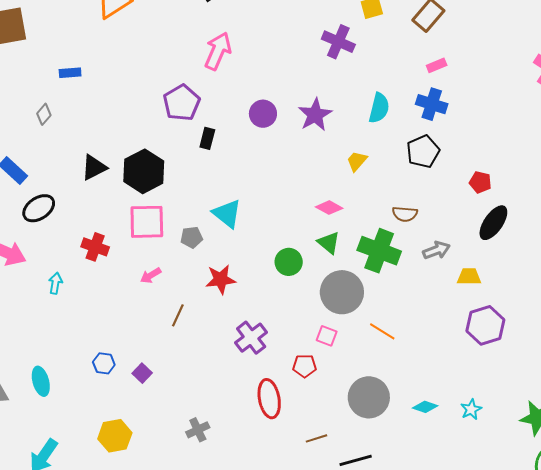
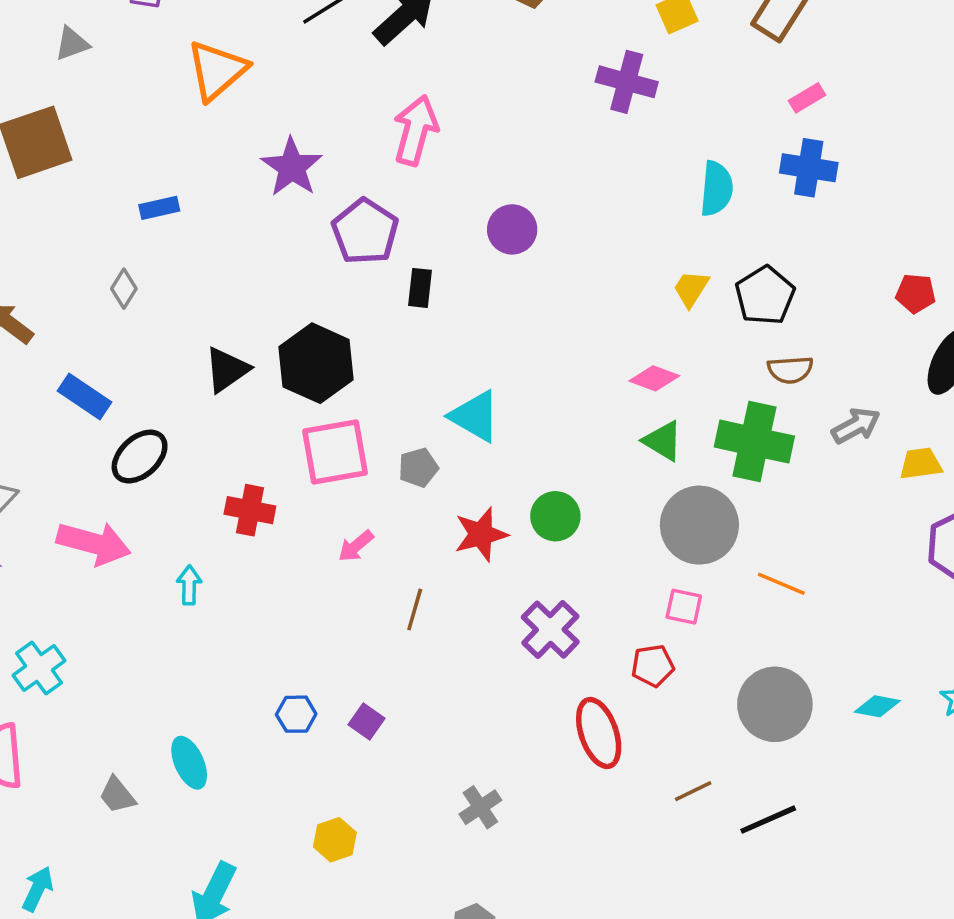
purple star: (315, 115) -> (292, 167), moved
black pentagon: (423, 151) -> (765, 296), moved
green circle: (289, 262) -> (555, 516), moved
yellow hexagon: (115, 436) -> (335, 840), size x0.7

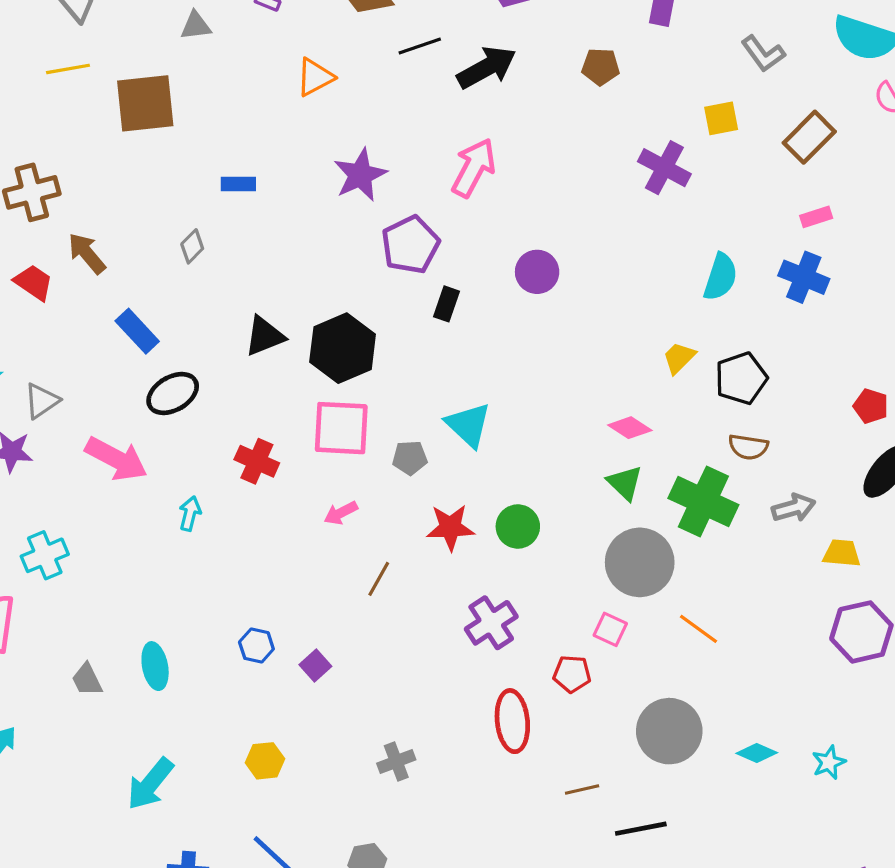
orange triangle: (217, 70) -> (315, 77), size x0.7

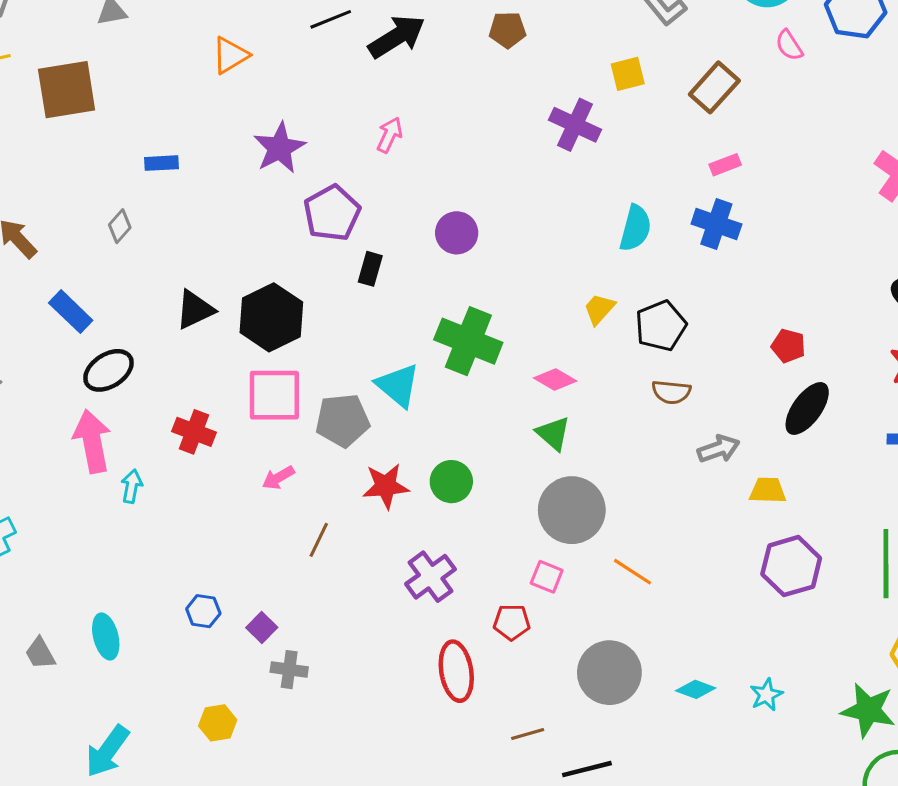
pink arrow: (474, 168) -> (389, 135), size x0.6
gray pentagon: (410, 458) -> (343, 420), size x1.6
pink arrow: (116, 459) -> (92, 441), moved, turned -126
green cross: (703, 502) -> (468, 341), moved
gray cross: (396, 762) -> (289, 670), moved, turned 32

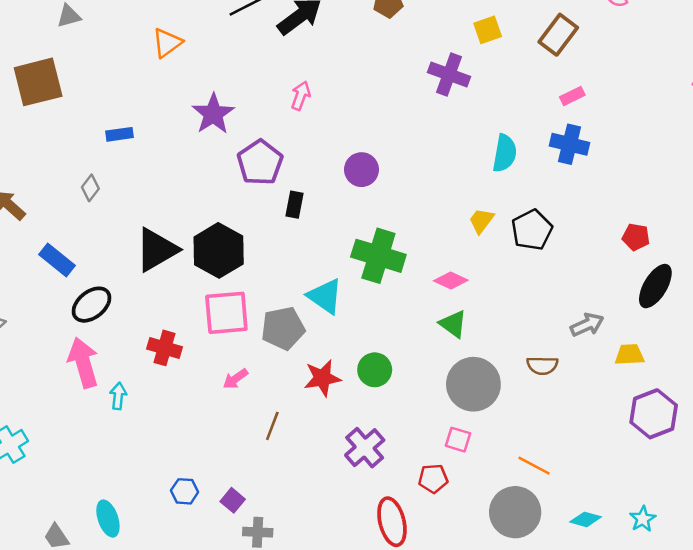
black triangle: (195, 310) -> (157, 250), size x1.4
brown semicircle: (671, 392) -> (542, 365), moved
orange line: (632, 572) -> (534, 466), moved

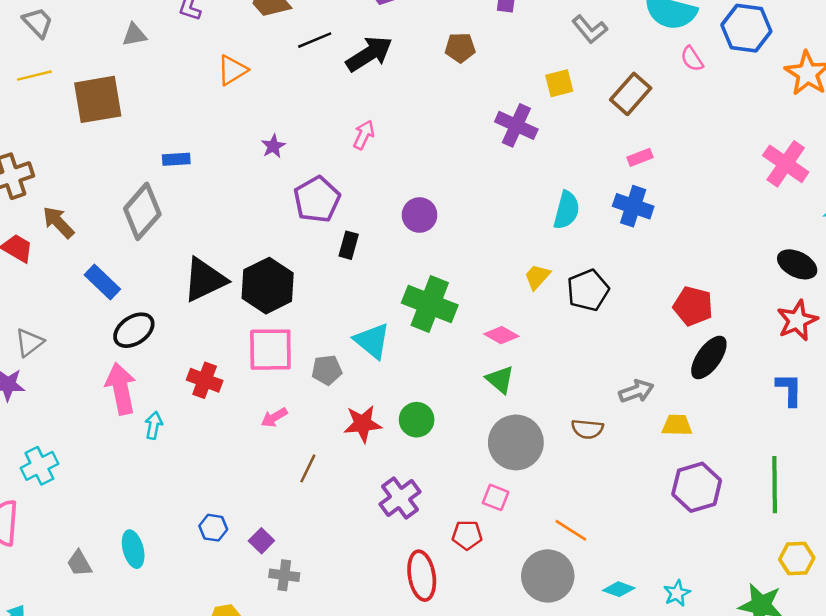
purple star: (213, 114) -> (273, 146), size x0.6
gray diamond: (90, 188) -> (142, 211), size x2.0
red pentagon: (636, 237) -> (693, 306), size x1.4
gray pentagon: (283, 328) -> (327, 370), size x0.7

